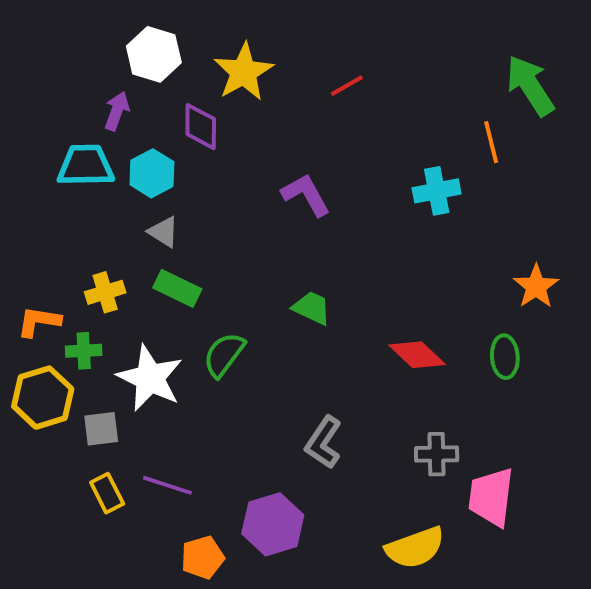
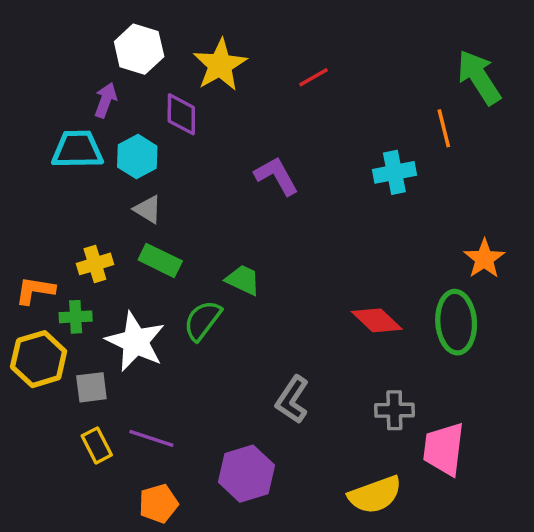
green trapezoid: (312, 308) -> (243, 280), moved
green ellipse: (505, 357) -> (456, 322), size x1.6
orange pentagon: (203, 557) -> (158, 504), moved

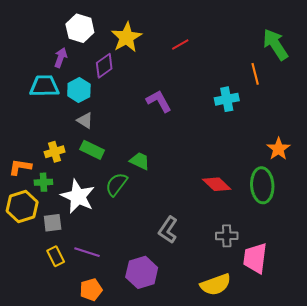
purple diamond: (181, 114) -> (104, 66), turned 55

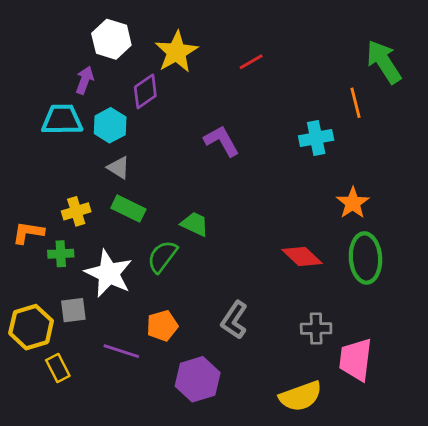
orange star: (278, 149) -> (353, 203), moved
yellow hexagon: (22, 207) -> (31, 327), moved
yellow rectangle: (56, 256) -> (58, 368), moved
orange pentagon: (91, 290) -> (162, 326), moved

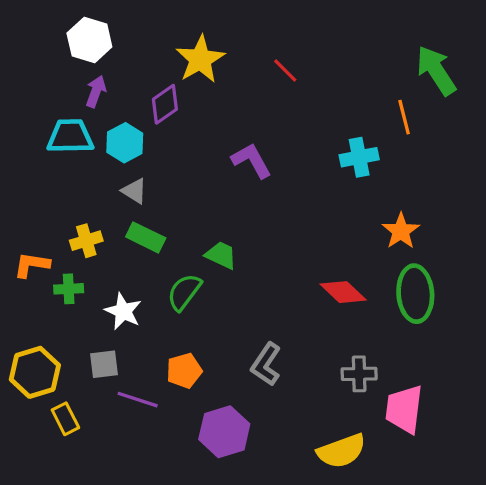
white hexagon: (111, 39) -> (89, 40), moved
red line: (251, 62) -> (285, 71), turned 75
white star: (109, 273) -> (123, 311), size x0.7
gray square: (73, 310) -> (104, 364), moved

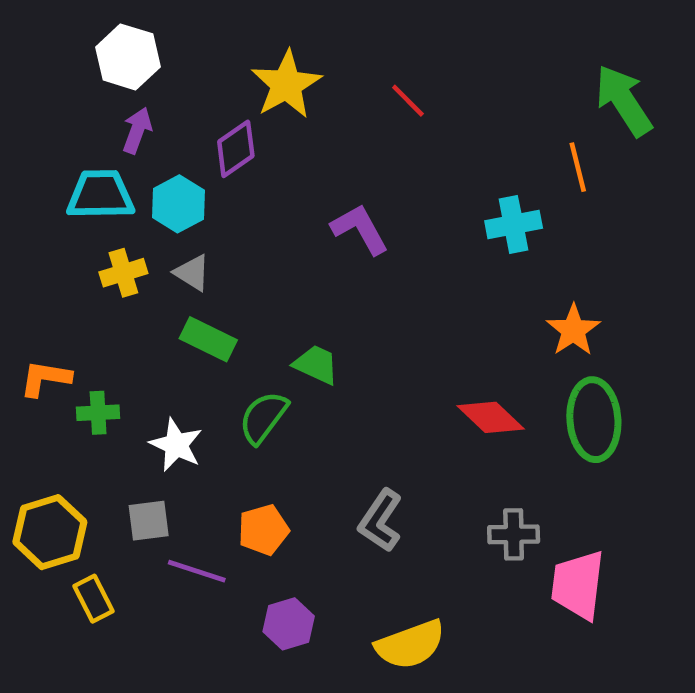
yellow cross: (86, 241) -> (123, 273), moved
purple hexagon: (224, 432) -> (289, 624), moved, size x0.7
yellow semicircle: (341, 451) -> (410, 645), moved

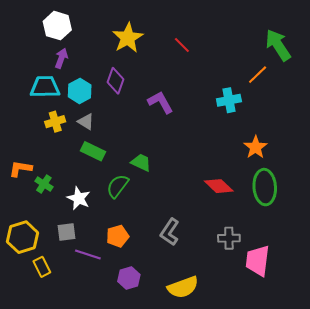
purple diamond: (236, 149) -> (115, 81), moved, turned -35
orange line: (578, 167) -> (258, 75), turned 60
green cross: (98, 413) -> (44, 184), turned 36

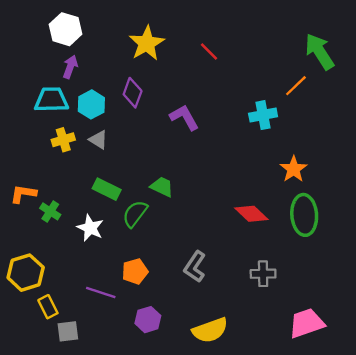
green rectangle: (93, 151) -> (107, 189), moved
gray square: (66, 232) -> (68, 331), moved
pink trapezoid: (258, 261) -> (307, 323), moved, turned 64

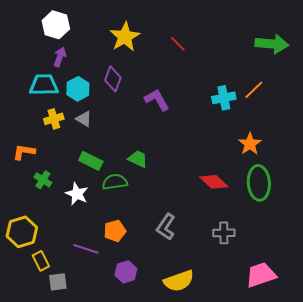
green arrow: (319, 52) -> (272, 44), turned 128
orange line: (296, 86) -> (254, 90), moved
orange L-shape: (23, 194) -> (24, 152), moved
green semicircle: (135, 214) -> (115, 182), turned 45

